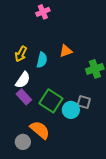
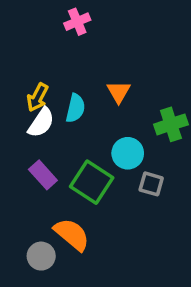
orange triangle: (66, 51) -> (119, 92), turned -40
white semicircle: (23, 80) -> (41, 123), moved
cyan circle: (71, 110) -> (128, 153), moved

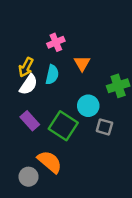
pink cross: (77, 22) -> (56, 42), moved

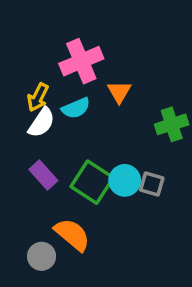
pink cross: (56, 42) -> (81, 61), size x1.6
cyan semicircle: (52, 75) -> (76, 108), turned 54
cyan circle: (88, 106) -> (125, 180), moved

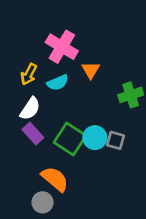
pink cross: (81, 61) -> (62, 47), turned -36
white semicircle: (42, 123) -> (30, 109), moved
gray circle: (42, 256) -> (43, 202), moved

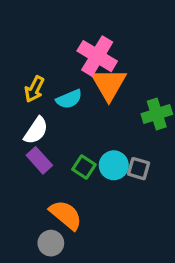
pink cross: (62, 47) -> (97, 56), moved
orange triangle: (91, 70) -> (109, 84), size x1.6
green square: (70, 139) -> (84, 167), size x0.6

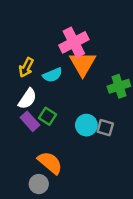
pink cross: (97, 56) -> (74, 42), turned 32
green square: (84, 167) -> (48, 116), moved

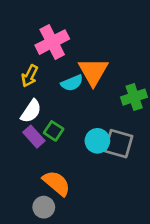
pink cross: (74, 42) -> (52, 42), moved
cyan semicircle: (53, 75) -> (72, 83), moved
gray square: (105, 128) -> (119, 144), size x1.5

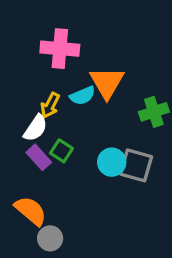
pink cross: (52, 42) -> (60, 49), turned 32
yellow arrow: (30, 76) -> (50, 105), moved
orange semicircle: (56, 183) -> (31, 211), moved

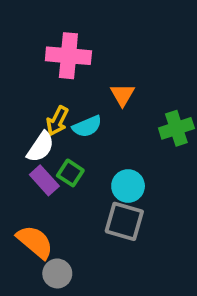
orange triangle: (107, 83) -> (122, 95), size x0.6
cyan semicircle: (83, 96) -> (87, 126), moved
gray square: (136, 165) -> (124, 221), moved

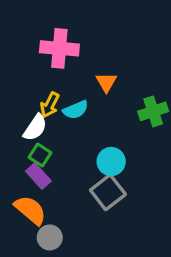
green square: (70, 173) -> (40, 155), moved
purple rectangle: (44, 180) -> (38, 176), moved
gray square: (124, 221) -> (108, 192), turned 36

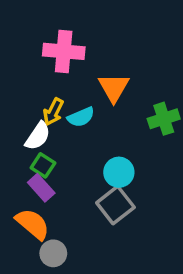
orange triangle: (106, 82) -> (114, 88), size x1.4

